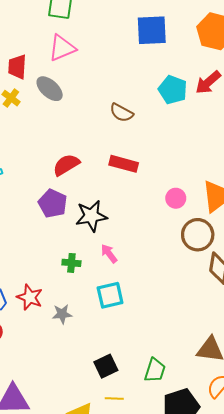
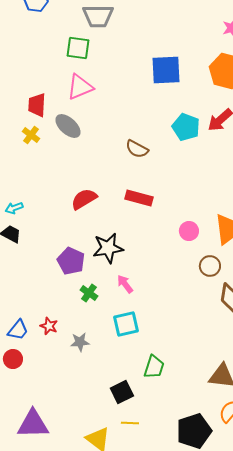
purple pentagon: (53, 203) -> (71, 261), moved
brown circle: (198, 235) -> (210, 266), size x0.7
green cross: (71, 263) -> (89, 293), turned 30
red star: (30, 297) -> (49, 326), size x0.7
green trapezoid: (155, 370) -> (154, 367), moved

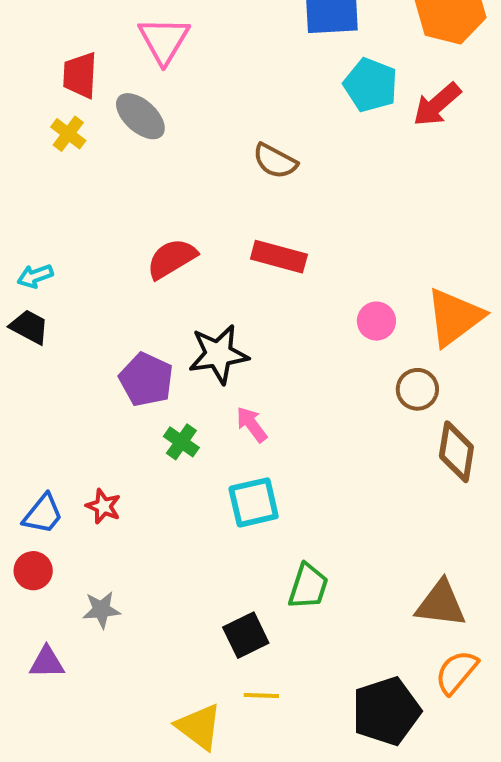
pink triangle: (80, 87) -> (164, 40), turned -36
cyan pentagon: (186, 127) -> (371, 85), moved
gray star: (80, 342) -> (101, 610), moved
purple triangle: (33, 424) -> (47, 662), moved, size x0.6

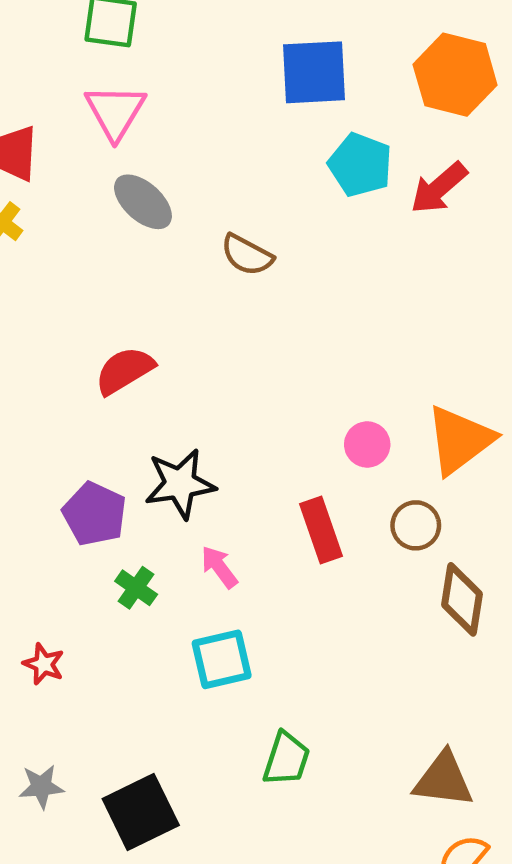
gray ellipse: (140, 116) -> (143, 202), moved
red rectangle: (279, 257) -> (321, 530), moved, turned 56
black square: (246, 635) -> (141, 812), moved, size x1.4

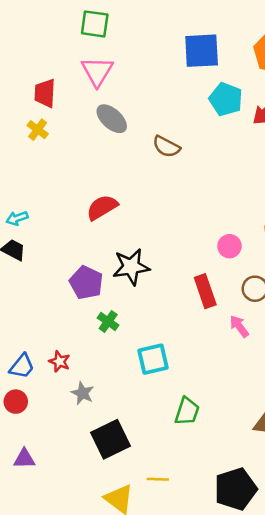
pink arrow: (219, 567) -> (239, 326), moved
gray star: (41, 787) -> (83, 393), moved, turned 30

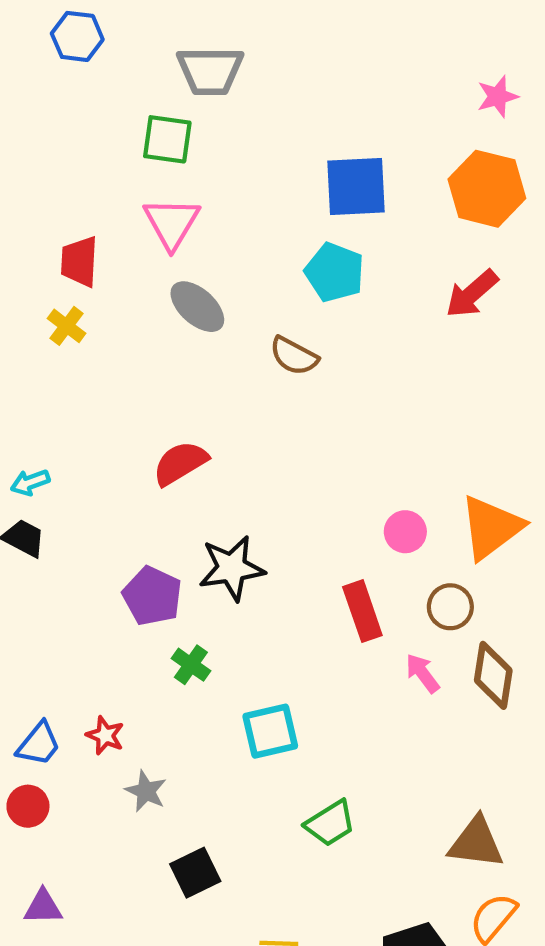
cyan pentagon: (226, 99) -> (335, 272), moved
green trapezoid: (187, 411) -> (330, 823), turned 40
black square: (110, 439) -> (195, 873), size x0.7

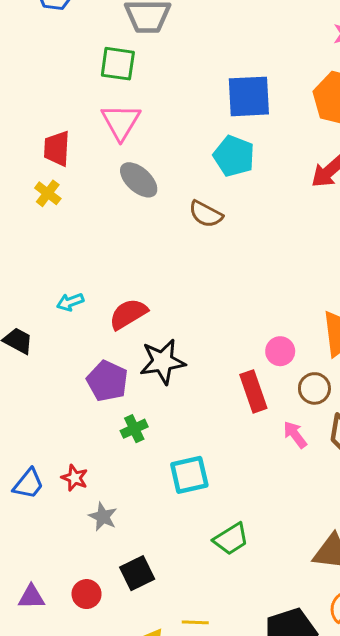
red semicircle: (180, 463) -> (128, 314), moved
cyan arrow: (30, 482) -> (70, 302), moved
pink circle: (405, 532) -> (280, 351), moved
green cross: (191, 665) -> (134, 429), turned 30
red circle: (28, 806) -> (87, 594), moved

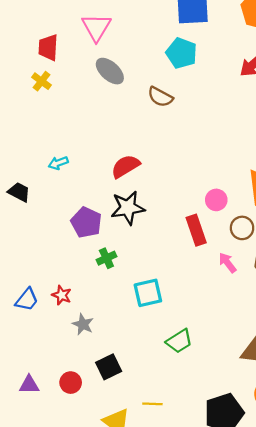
red semicircle: (128, 314) -> (126, 166), moved

